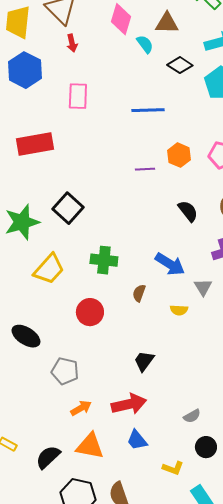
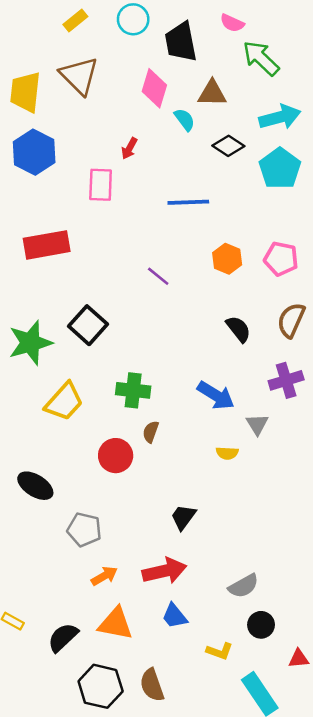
red arrow: (72, 43) -> (129, 148), moved, turned 42
purple line: (145, 169) -> (158, 276), moved, turned 42
brown semicircle: (139, 293) -> (151, 432), moved
gray semicircle: (192, 416) -> (243, 586), size x1.4

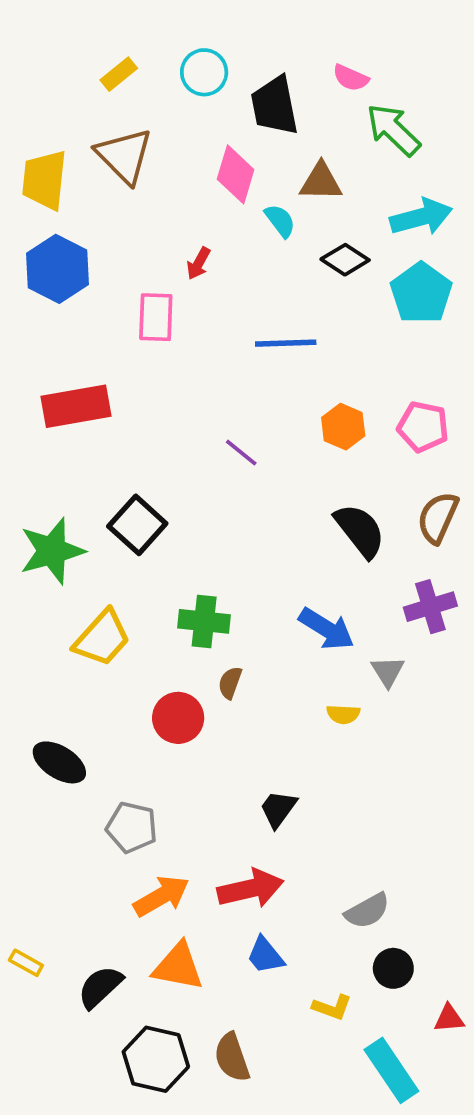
black semicircle: (238, 329) -> (360, 531), size x1.4
orange arrow: (104, 576) -> (161, 896), size x1.4

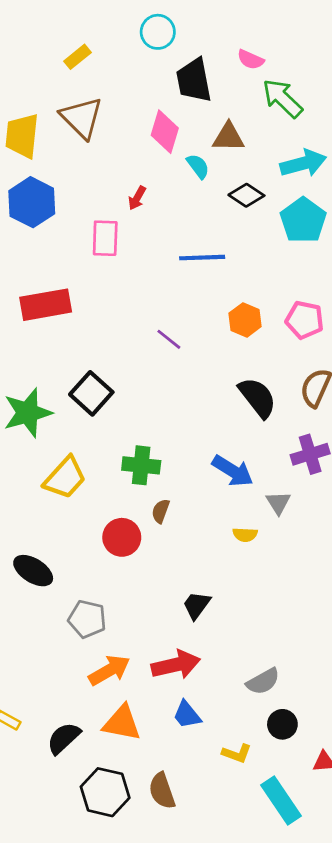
cyan circle: (204, 72) -> (158, 32), moved

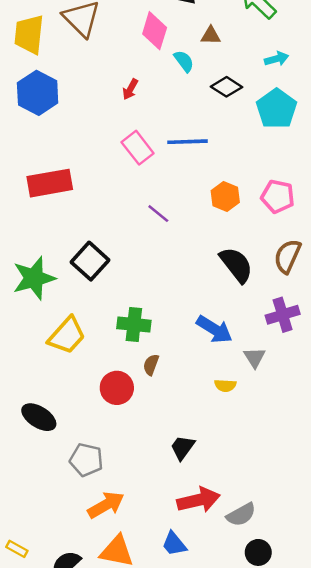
brown triangle: (228, 137) -> (211, 36), size x0.7
cyan arrow: (303, 163) -> (277, 59), size x0.6
pink rectangle: (105, 238) -> (138, 148), moved, turned -40
red arrow: (176, 665) -> (198, 500), moved

